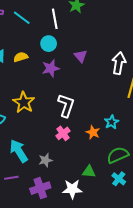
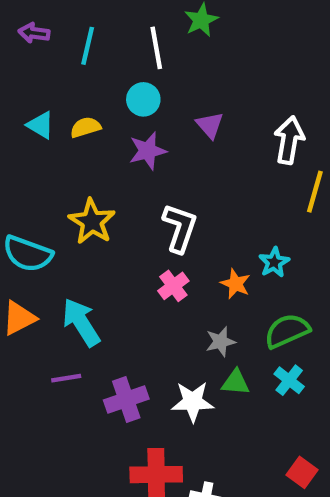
cyan line: (22, 18) -> (88, 46), turned 66
gray star: (45, 160) -> (221, 342), moved
green triangle: (89, 172) -> (236, 382), moved

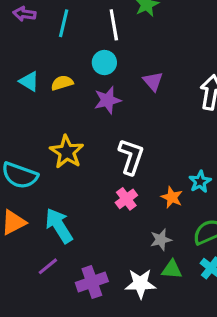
purple line: (66, 378) -> (48, 266), turned -30

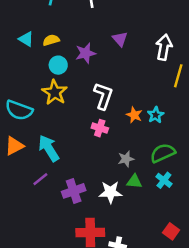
cyan circle: (104, 63) -> (58, 65), moved
orange star: (172, 197) -> (134, 115), moved
pink cross: (126, 199) -> (100, 128), turned -35

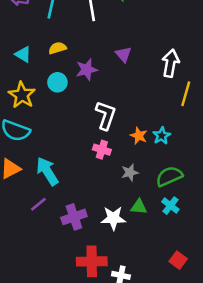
yellow semicircle: (51, 40) -> (57, 48), moved
yellow star: (55, 92) -> (22, 95), moved
gray star: (126, 159) -> (130, 172), moved

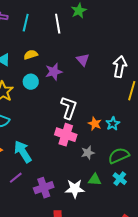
pink cross: (102, 150) -> (66, 135), size x1.5

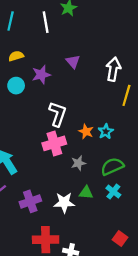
pink cross: (66, 135) -> (54, 143), turned -35

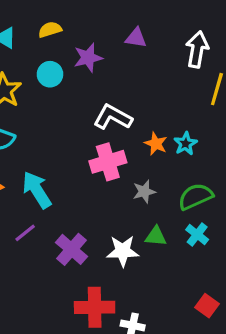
purple triangle: (73, 62) -> (136, 38), turned -40
white L-shape: (58, 114) -> (113, 117), turned -80
purple cross: (30, 201) -> (71, 249), turned -30

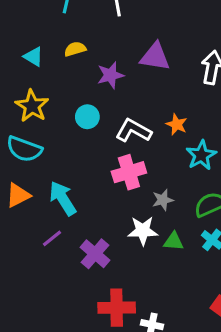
purple triangle: (136, 38) -> (155, 57), size x1.5
cyan circle: (50, 74) -> (87, 117), moved
orange star: (156, 144) -> (177, 124), moved
cyan star: (186, 144) -> (201, 155), size x1.4
white star: (123, 251) -> (143, 231), moved

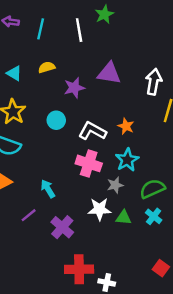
cyan star: (201, 155) -> (127, 160), moved
pink cross: (129, 172) -> (89, 163), turned 35
cyan arrow: (63, 198) -> (48, 189), moved, size x0.7

